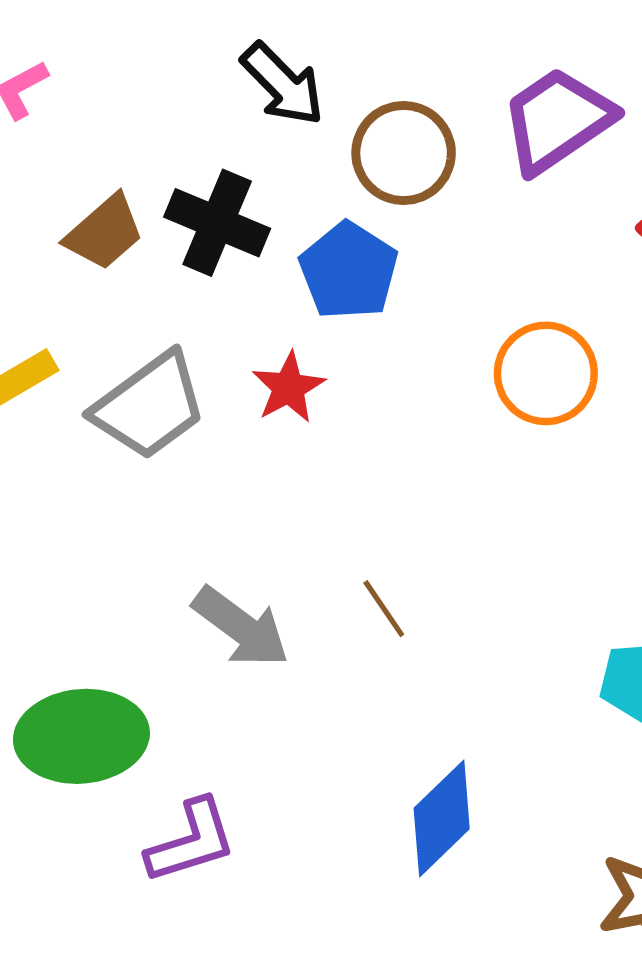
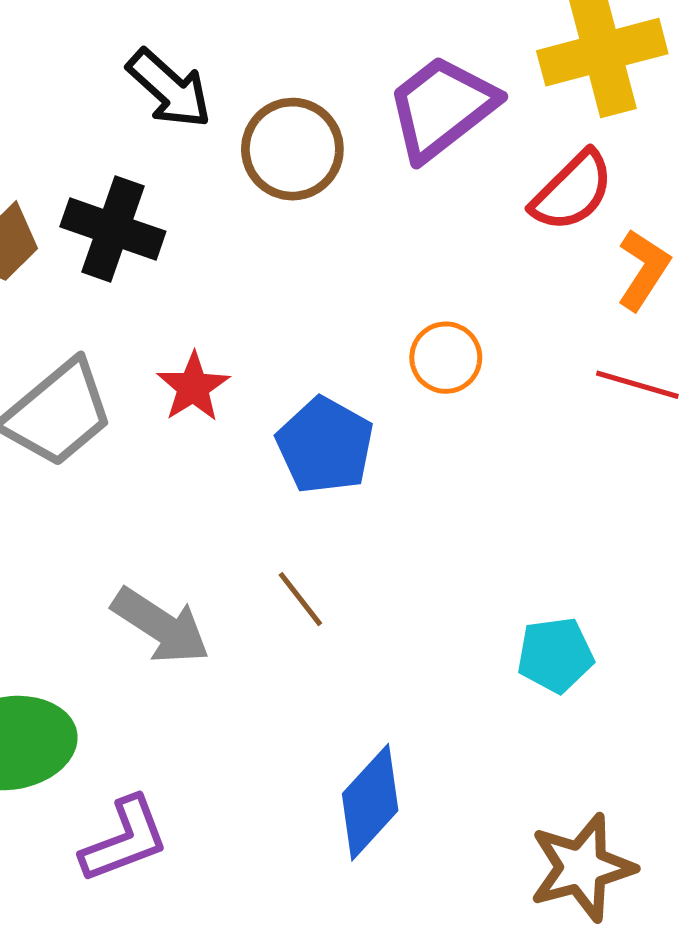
blue pentagon: (349, 271) -> (325, 445), moved
orange circle: (546, 373) -> (446, 358), size x0.7

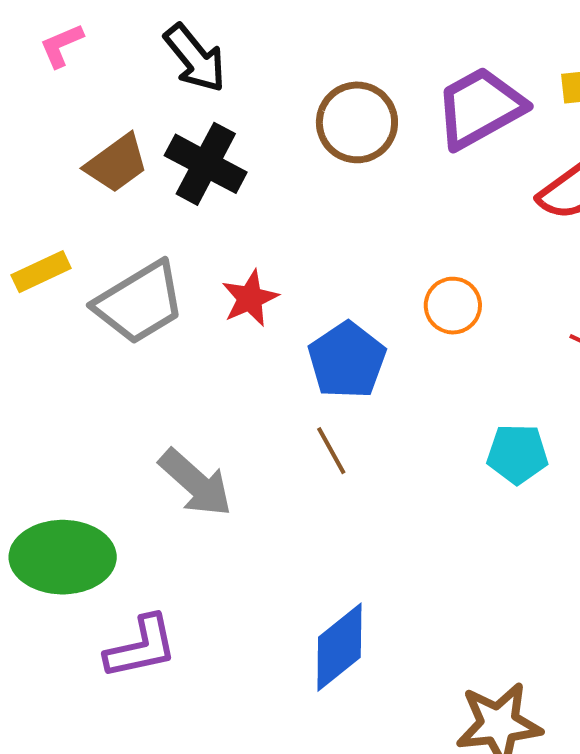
black arrow: (169, 89) -> (195, 58), moved
brown line: (300, 599) -> (331, 451), moved
cyan pentagon: (555, 655) -> (517, 454), moved

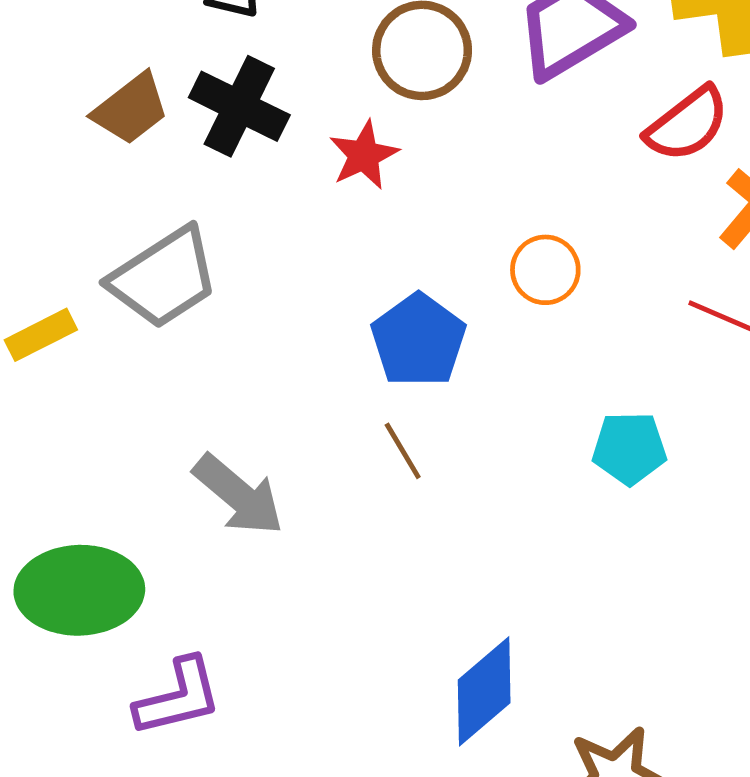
yellow rectangle: (41, 272) -> (41, 335), moved
red star: (250, 298) -> (364, 155), moved
blue diamond: (339, 647) -> (484, 691), moved

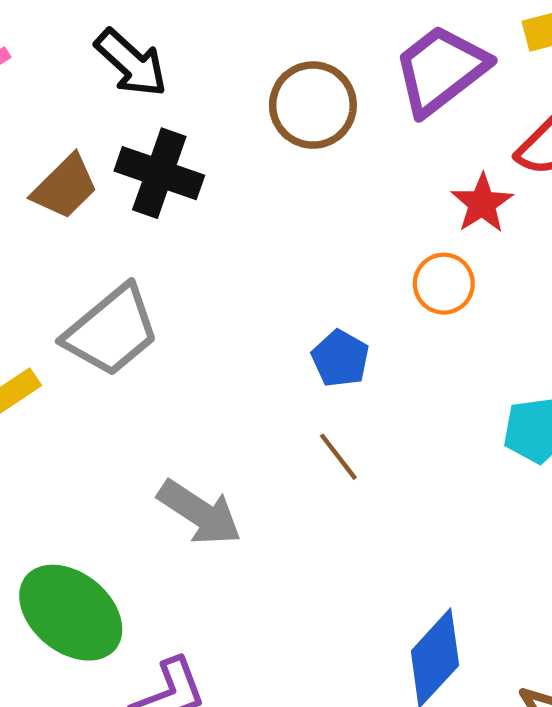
red star: (364, 155) -> (482, 203), moved
blue pentagon: (418, 340) -> (340, 359), size x0.7
green ellipse: (79, 590) -> (71, 613), turned 48

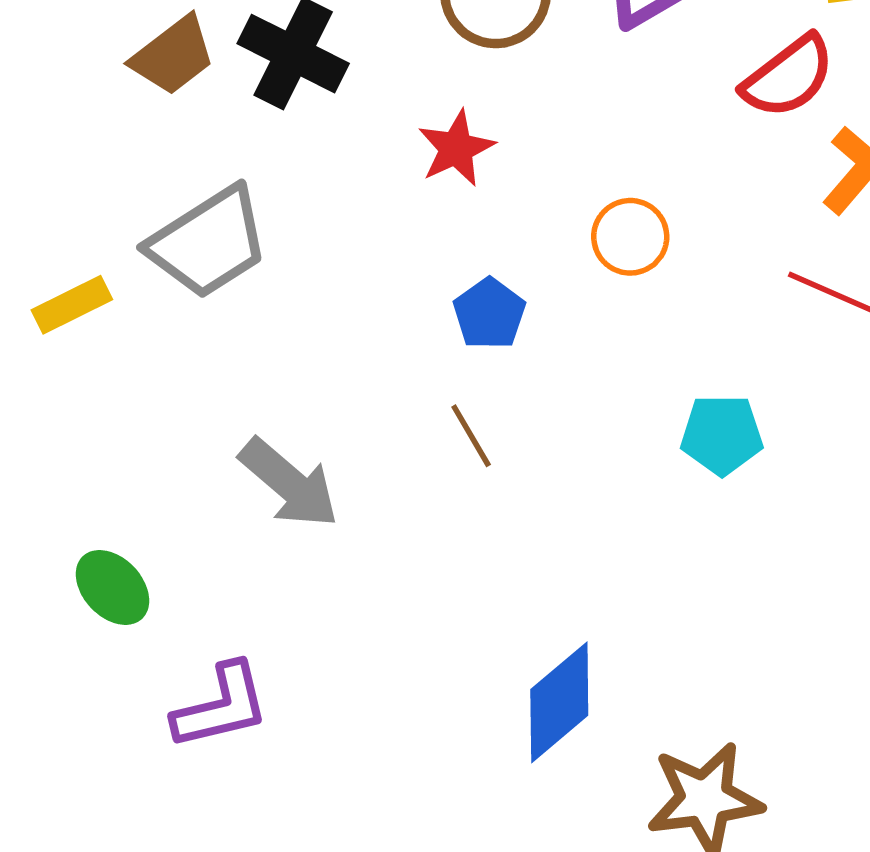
red star: (482, 203) -> (456, 148), moved
green ellipse: (71, 613) -> (112, 587), size x0.6

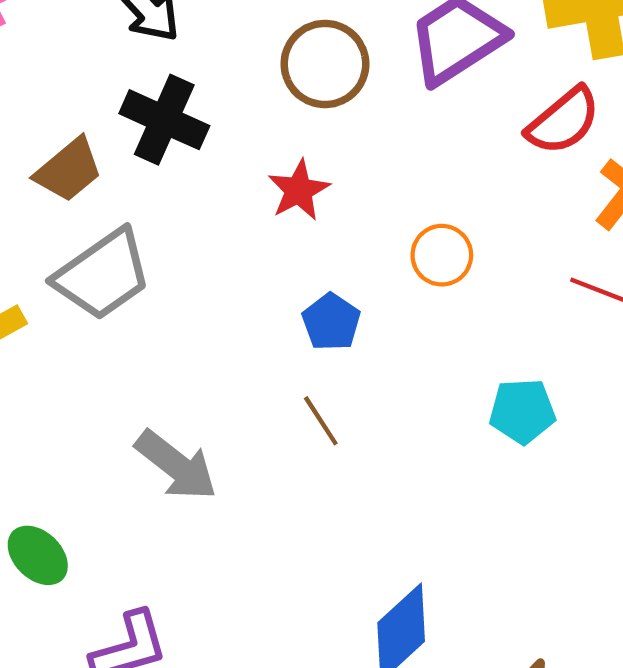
brown trapezoid: (173, 56) -> (69, 170), moved

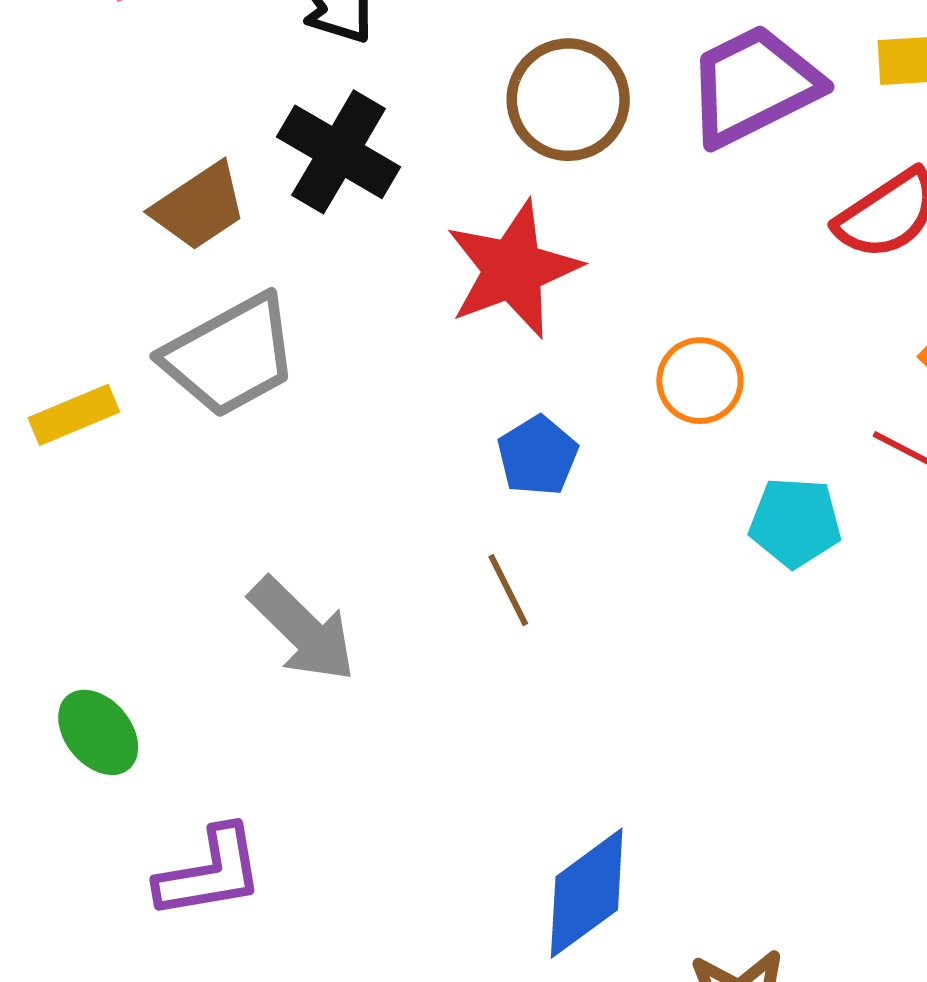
red star: (299, 190) -> (513, 269), size x1.6
cyan pentagon: (522, 411) -> (795, 522), moved

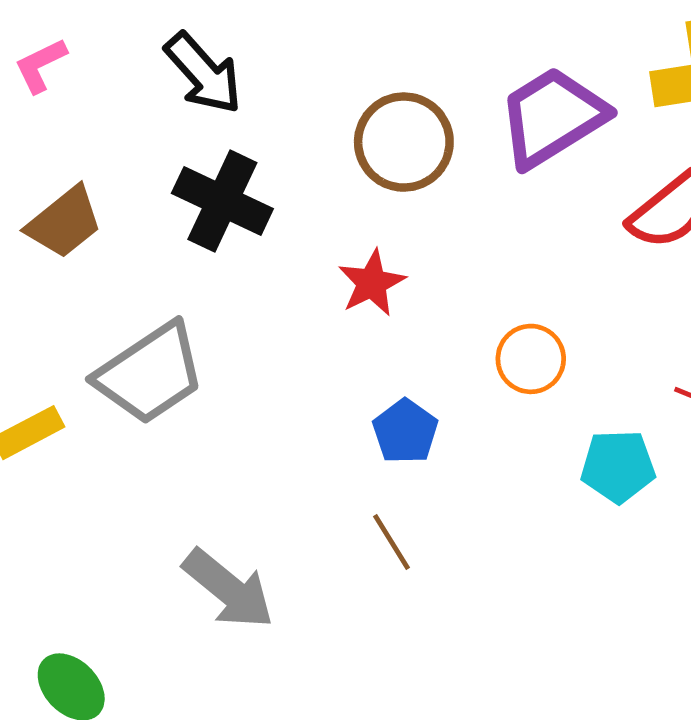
brown trapezoid: (199, 207) -> (64, 222), moved
red star: (513, 269) -> (372, 283), size x0.6

